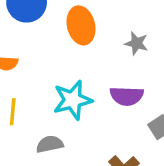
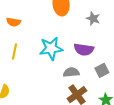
gray semicircle: (50, 144) -> (71, 72), moved

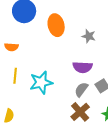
cyan star: (51, 48) -> (41, 82), moved
gray semicircle: (71, 72) -> (81, 90), moved, turned -42

